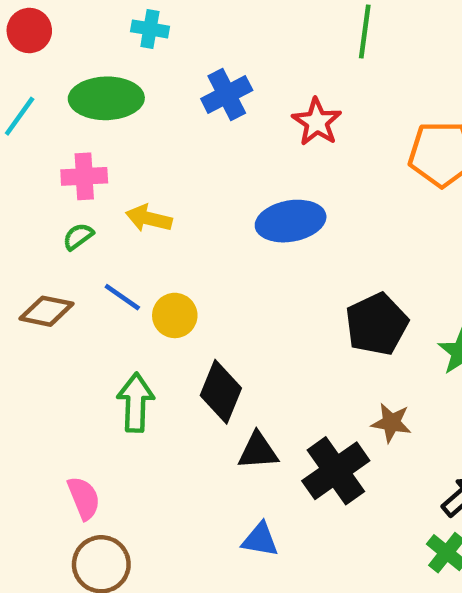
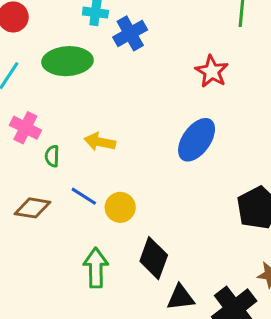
blue cross: (227, 95) -> (130, 33), moved
pink cross: (84, 176) -> (25, 128), moved, turned 32
blue ellipse: (291, 221) -> (197, 140), turned -42
green semicircle: (78, 236) -> (52, 156), turned -50

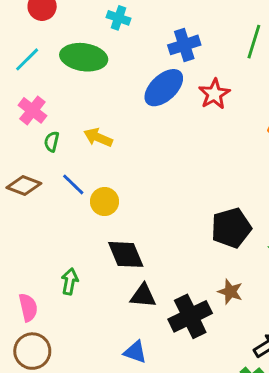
blue cross: (130, 33) -> (184, 45), moved
blue ellipse: (197, 140) -> (164, 88), moved
black diamond: (154, 258) -> (126, 254), turned -54
green arrow: (96, 268) -> (70, 281), moved, size x0.7

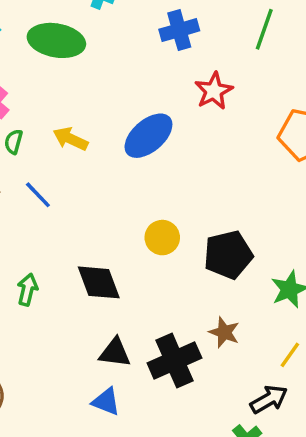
blue ellipse: (164, 88) -> (148, 136), moved
yellow circle: (105, 202) -> (162, 238), moved
green arrow: (70, 281) -> (27, 290), moved
black triangle: (143, 296) -> (115, 353), moved

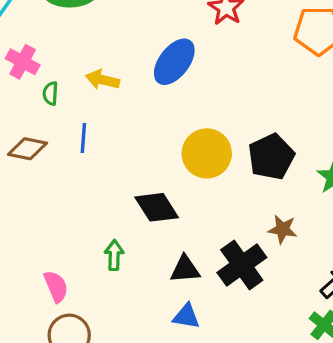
blue line: (38, 195) -> (83, 138), turned 60
yellow circle: (162, 238) -> (207, 153), size x1.5
green arrow: (27, 290) -> (114, 255), moved

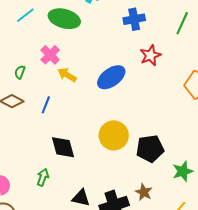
pink cross: (23, 62) -> (50, 55), moved
green semicircle: (50, 93) -> (20, 72), moved
black diamond: (157, 207) -> (63, 147), moved

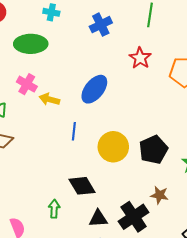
red star: (150, 55) -> (140, 58), moved
blue line: (46, 105) -> (74, 131), moved
black diamond: (63, 147) -> (82, 186), moved

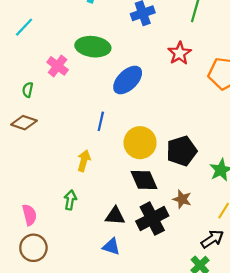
green ellipse: (31, 44) -> (93, 47), moved
yellow arrow: (49, 99) -> (84, 161), moved, turned 84
black diamond: (82, 186) -> (144, 180), moved

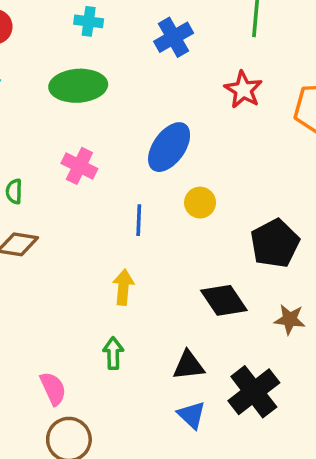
green ellipse: (93, 47) -> (78, 86), moved
pink cross: (58, 66) -> (79, 166), moved
yellow circle: (140, 143) -> (200, 203), moved, size x0.6
black cross: (152, 219) -> (254, 392), moved
blue triangle: (111, 247) -> (192, 415), turned 36

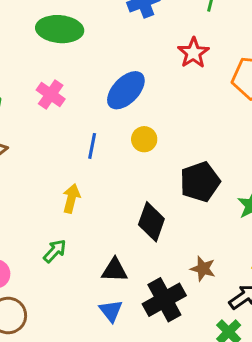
black diamond: (224, 300) -> (151, 222), turned 45
brown star: (290, 319) -> (203, 269), moved
green arrow: (113, 353) -> (55, 251), turned 35

